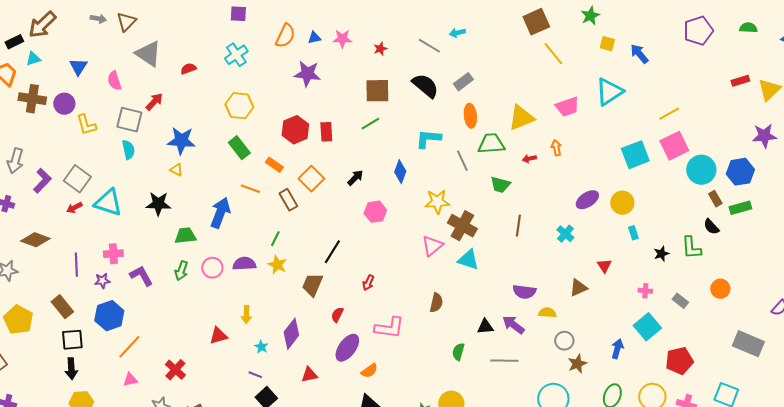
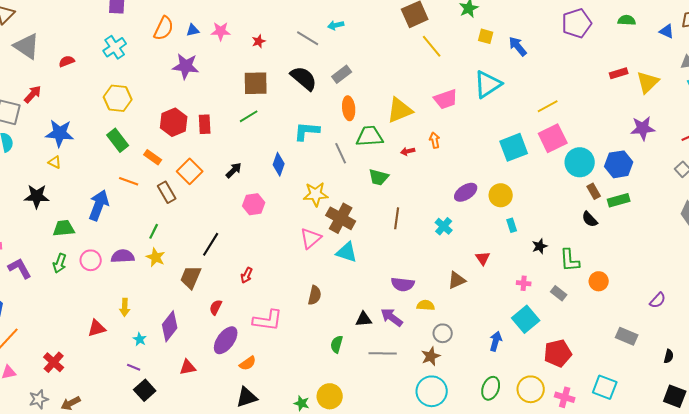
green L-shape: (691, 248) -> (570, 260), moved
gray rectangle: (748, 344) -> (627, 336), size x0.7
brown star: (577, 364) -> (431, 356), moved

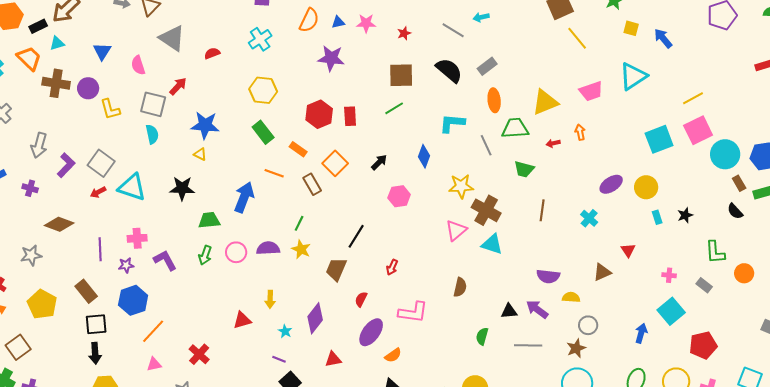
black star: (540, 246) -> (685, 215), moved

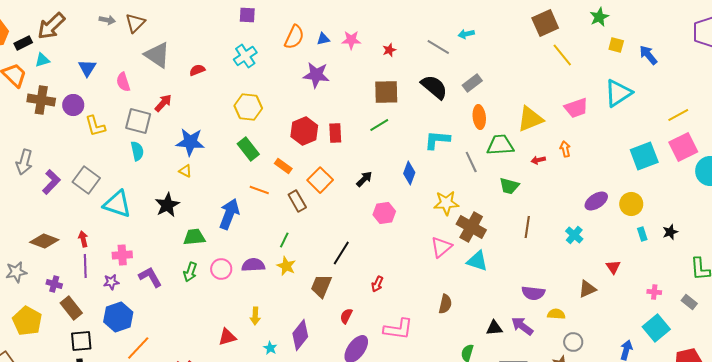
purple cross: (30, 188) -> (54, 284), moved
black star: (182, 188) -> (167, 205), turned -30
red arrow: (98, 192) -> (83, 239), moved, turned 105

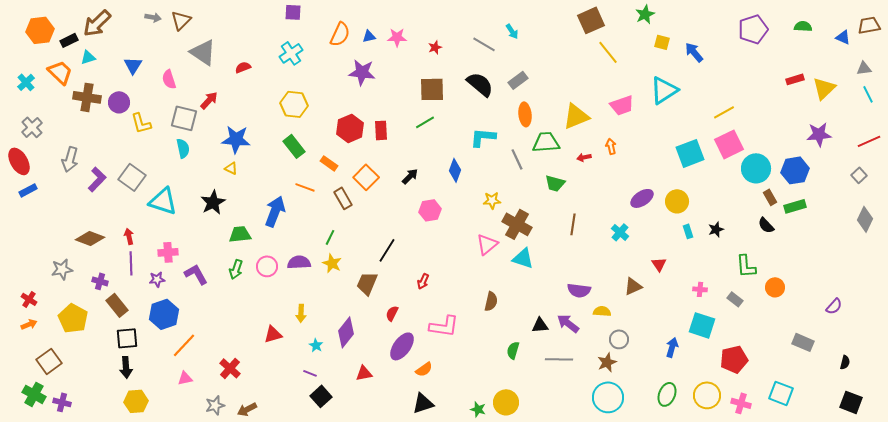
cyan arrow: (466, 34) -> (512, 31), turned -112
yellow star: (446, 203) -> (492, 200), size x0.7
cyan square: (656, 328) -> (702, 325), turned -32

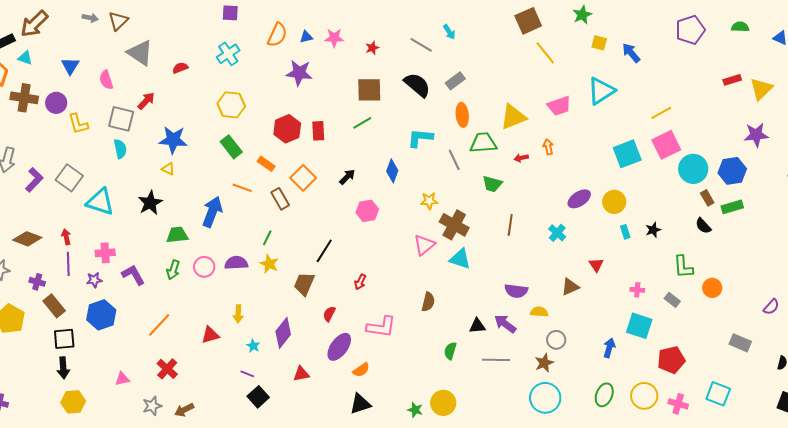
cyan triangle: (88, 57) -> (25, 58), turned 35
orange line: (184, 345) -> (159, 325), moved

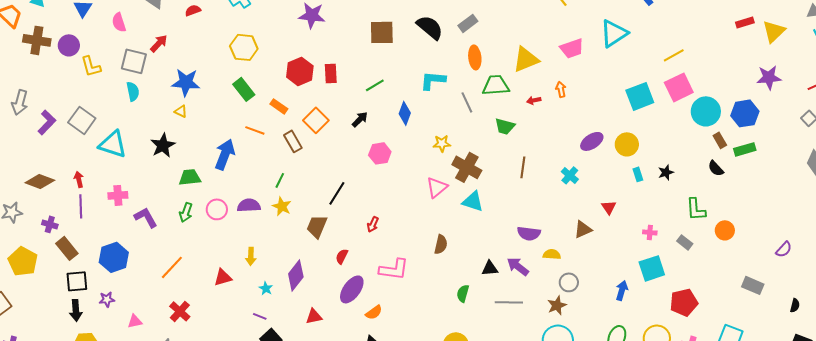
green line: (362, 123) -> (375, 85), moved
purple star: (94, 280) -> (107, 299), moved
cyan square: (639, 326) -> (652, 268), turned -36

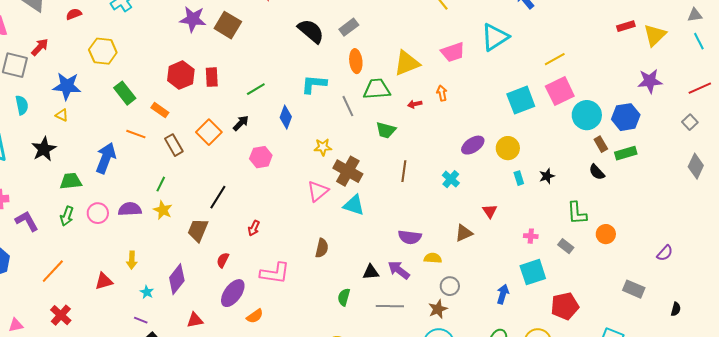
brown square: (382, 32) -> (228, 25), moved, turned 32
yellow hexagon: (244, 47) -> (103, 51), moved
cyan semicircle: (133, 91) -> (22, 105), moved
orange square: (316, 120) -> (209, 132), moved

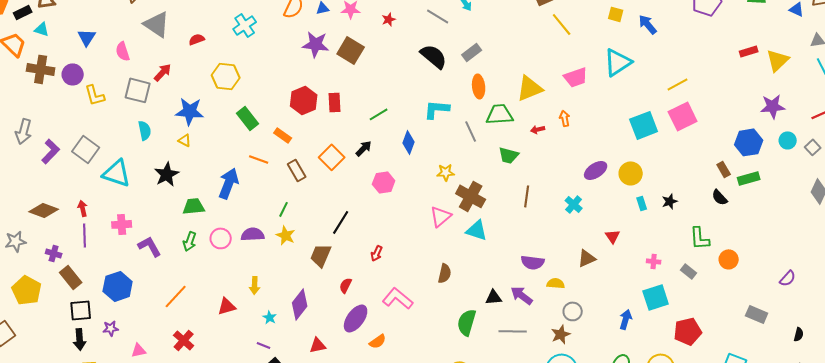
cyan circle: (587, 115) -> (788, 140), moved, size x0.6
pink L-shape: (275, 273) -> (398, 298), turned -148
green semicircle: (344, 297) -> (467, 322), size x1.5

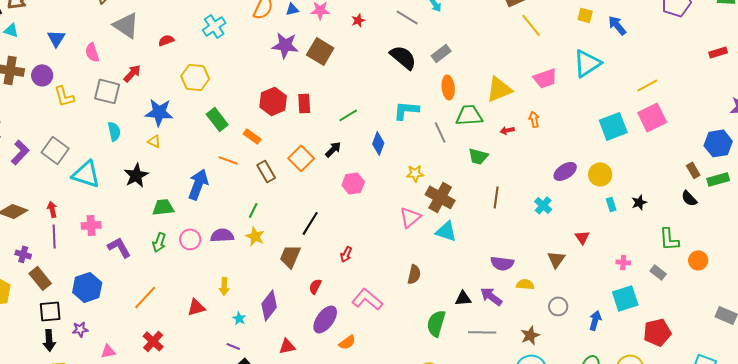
brown triangle: (587, 258) -> (556, 259), turned -30
gray circle: (573, 311) -> (558, 306), moved

